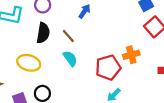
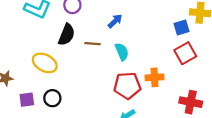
brown line: (68, 36) -> (92, 44), turned -56
cyan semicircle: (70, 58) -> (122, 52), moved

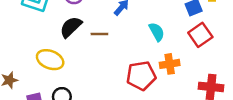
black semicircle: (67, 35) -> (71, 27), turned -150
cyan semicircle: (122, 52) -> (157, 32), moved

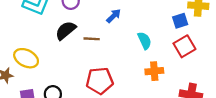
yellow ellipse: (50, 60) -> (26, 58), moved
red pentagon: (141, 76) -> (100, 81), moved

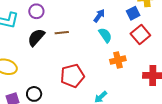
blue arrow: (114, 16) -> (99, 16), moved
brown line: (92, 39) -> (62, 33), moved

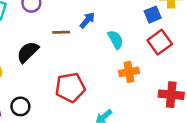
blue arrow: (99, 16) -> (87, 20), moved
black semicircle: (36, 37) -> (28, 52), moved

